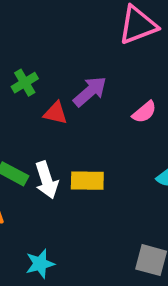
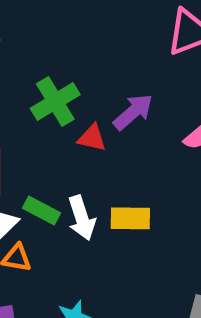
green cross: (25, 83) -> (55, 101), size x1.5

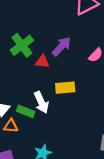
green rectangle: (41, 211) -> (26, 111), moved
yellow rectangle: (130, 218) -> (65, 88), moved

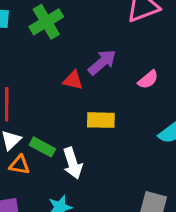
green cross: (22, 45) -> (46, 22), moved
white arrow: (41, 102) -> (73, 163), moved

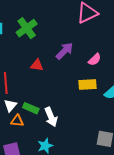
red triangle: (73, 80) -> (37, 65), moved
yellow rectangle: (101, 120) -> (87, 85), moved

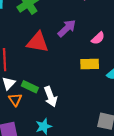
red triangle: (37, 65) -> (38, 42), size x1.6
orange triangle: (17, 121) -> (15, 100), turned 48

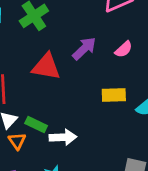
pink semicircle: (98, 38) -> (124, 49), moved
white arrow: (51, 97) -> (63, 137), turned -72

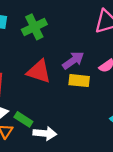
yellow rectangle: (114, 95) -> (79, 81), moved

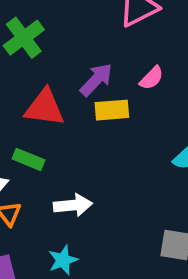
green rectangle: (23, 119) -> (28, 159), moved

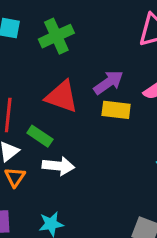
white arrow: (73, 205) -> (58, 166), moved

